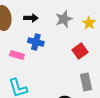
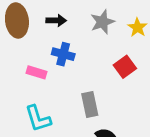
gray rectangle: (86, 82) -> (90, 105), moved

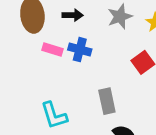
pink rectangle: (37, 72) -> (53, 50), moved

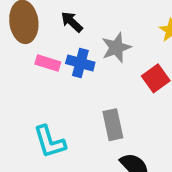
black arrow: (73, 15) -> (72, 22), turned -138
gray star: (120, 17) -> (116, 48), moved

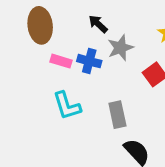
black arrow: (72, 22) -> (98, 24), moved
cyan L-shape: (50, 142) -> (67, 106), moved

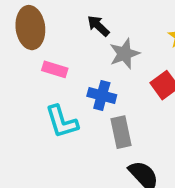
blue cross: (89, 61) -> (102, 95), moved

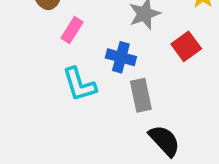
pink rectangle: (55, 69) -> (72, 30), turned -75

